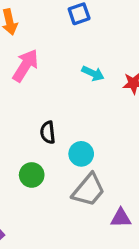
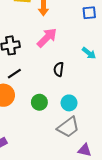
black semicircle: (48, 132) -> (59, 69), moved
green circle: (32, 175) -> (39, 102), moved

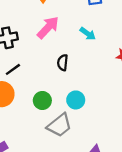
cyan arrow: (89, 53) -> (88, 34), moved
gray trapezoid: (68, 127) -> (59, 125), moved

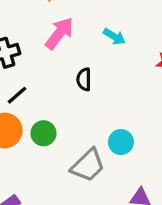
green circle: (42, 100) -> (43, 133), moved
cyan circle: (76, 100) -> (121, 142), moved

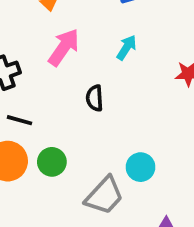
cyan arrow: (114, 37) -> (127, 48), turned -85
black line: (17, 95) -> (19, 120), turned 60

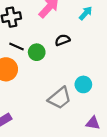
black semicircle: (95, 98) -> (62, 40), turned 64
green circle: (52, 162) -> (37, 52), moved

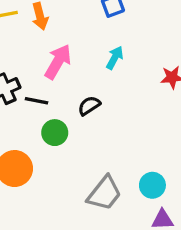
black line: (17, 46) -> (36, 101), moved
cyan circle: (83, 84) -> (152, 185), moved

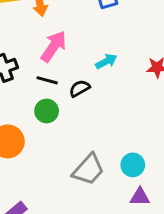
cyan arrow: (115, 58) -> (106, 61), moved, turned 30
black line: (36, 101) -> (47, 80), moved

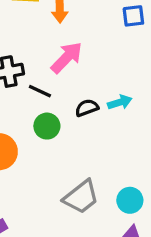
cyan arrow: (106, 61) -> (120, 102), moved
black line: (47, 80) -> (40, 91), moved

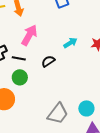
cyan arrow: (120, 102) -> (70, 43), moved
green circle: (47, 126) -> (20, 77), moved

